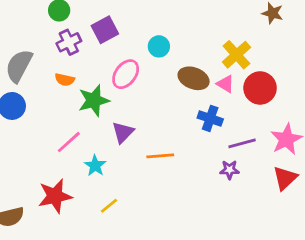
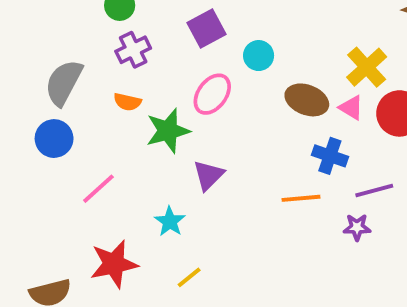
purple square: (105, 30) -> (206, 29), moved
pink line: (69, 142) -> (98, 189), moved
orange line: (160, 156) -> (301, 198), moved

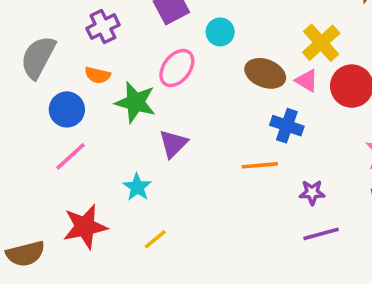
green star: (168, 131) -> (135, 102), turned 30
blue circle: (54, 139) -> (67, 109), moved
purple line: (374, 191) -> (321, 234), moved

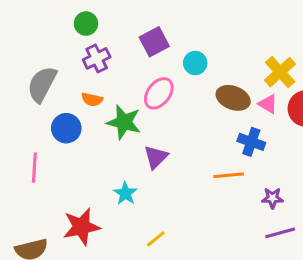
pink line: (70, 156) -> (34, 168), moved, turned -44
yellow line: (155, 239) -> (156, 239), moved

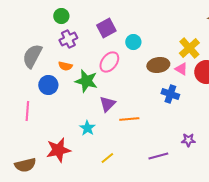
brown ellipse: (233, 98) -> (158, 65), turned -30
orange line: (229, 175) -> (129, 119), moved
purple star: (273, 198) -> (188, 140), moved
purple line: (280, 233) -> (158, 156), moved

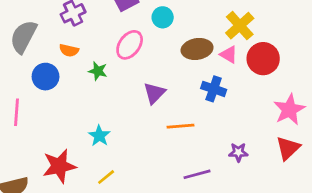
green star: (86, 81) -> (98, 71), size x0.6
purple triangle: (107, 104) -> (154, 93), moved
orange line: (129, 119) -> (181, 126), moved
yellow line: (107, 158) -> (106, 177), moved

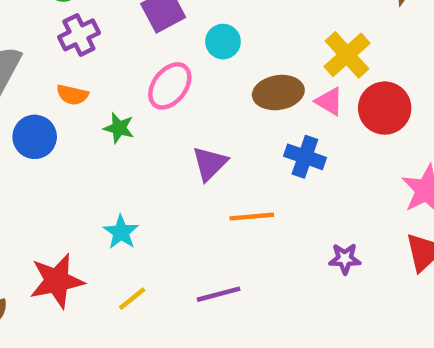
purple line: (197, 174) -> (219, 294), moved

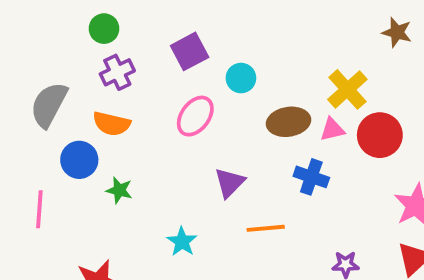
orange semicircle: (72, 95) -> (112, 124), size x1.4
pink triangle: (329, 101) -> (332, 129), turned -44
green star: (119, 128) -> (119, 190), moved
cyan star: (121, 232) -> (182, 242), moved

